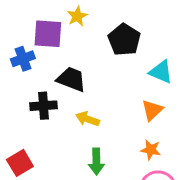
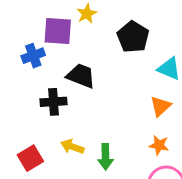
yellow arrow: (88, 119) -> (72, 147), moved

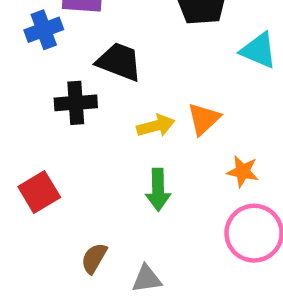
orange triangle: (160, 106) -> (204, 119), moved
yellow arrow: (72, 147) -> (156, 126), moved, turned 145

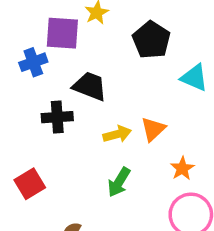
orange star: (243, 171) -> (182, 168), turned 30
green arrow: (158, 190) -> (119, 182), turned 32

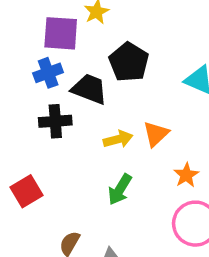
black pentagon: (151, 40) -> (129, 62), moved
blue cross: (33, 62) -> (48, 73), moved

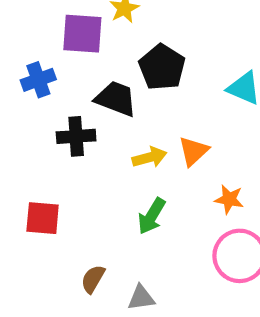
blue cross: (48, 73) -> (38, 80), moved
orange star: (186, 175) -> (229, 199), turned -30
red square: (27, 191) -> (43, 218), turned 36

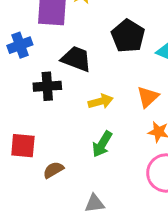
black pentagon: (162, 67) -> (128, 36), moved
orange triangle: (194, 151) -> (148, 97), moved
brown semicircle: (93, 279) -> (53, 170), moved, turned 30

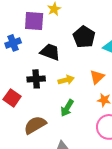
black cross: (47, 86) -> (36, 79), moved
red square: (23, 146) -> (12, 98), moved, turned 30
brown semicircle: (53, 170) -> (35, 125), size x1.6

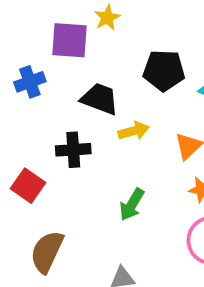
black pentagon: (84, 37) -> (164, 71), turned -30
yellow arrow: (66, 80) -> (134, 131), moved
brown semicircle: (35, 125) -> (47, 252), moved, turned -35

